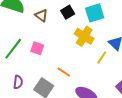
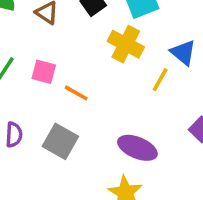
orange line: (64, 72) -> (76, 93), moved

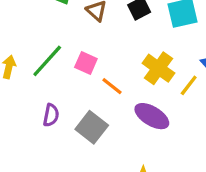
yellow cross: (126, 44) -> (158, 68), moved
purple ellipse: (137, 148) -> (152, 116), moved

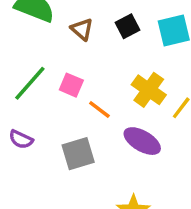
purple semicircle: (51, 115) -> (21, 139), moved, turned 105
gray square: (92, 127) -> (78, 154), turned 36

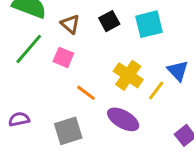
green line: (30, 83) -> (29, 49), moved
pink square: (71, 85) -> (63, 57), moved
purple semicircle: (21, 139) -> (19, 119), turned 144

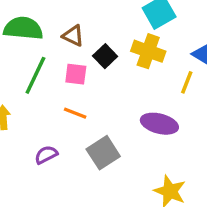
black square: (109, 21) -> (105, 56), moved
yellow cross: (128, 75) -> (148, 51), moved
orange line: (86, 93) -> (75, 113), moved

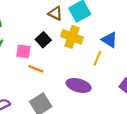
brown triangle: (73, 36) -> (55, 13), moved
orange line: (75, 113) -> (36, 69), moved

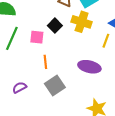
orange line: (36, 69) -> (45, 62), moved, turned 64

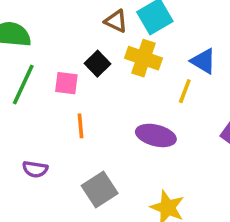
gray square: (55, 85) -> (100, 190), moved
purple semicircle: (19, 87) -> (35, 169), turned -144

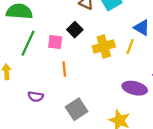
yellow cross: (143, 58) -> (104, 46), moved, turned -35
purple ellipse: (156, 135) -> (135, 88), moved

